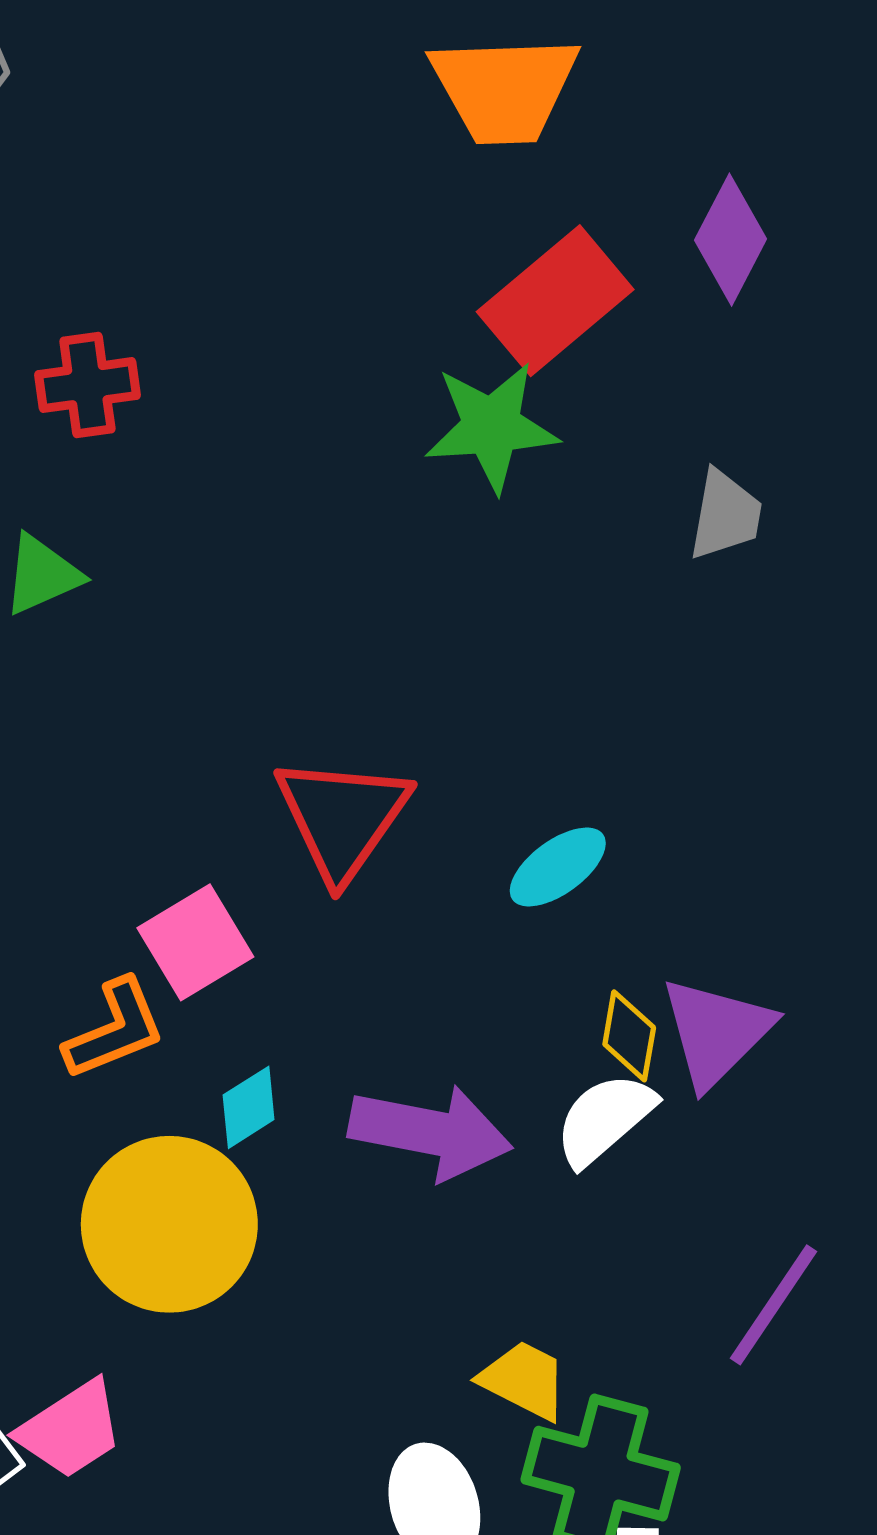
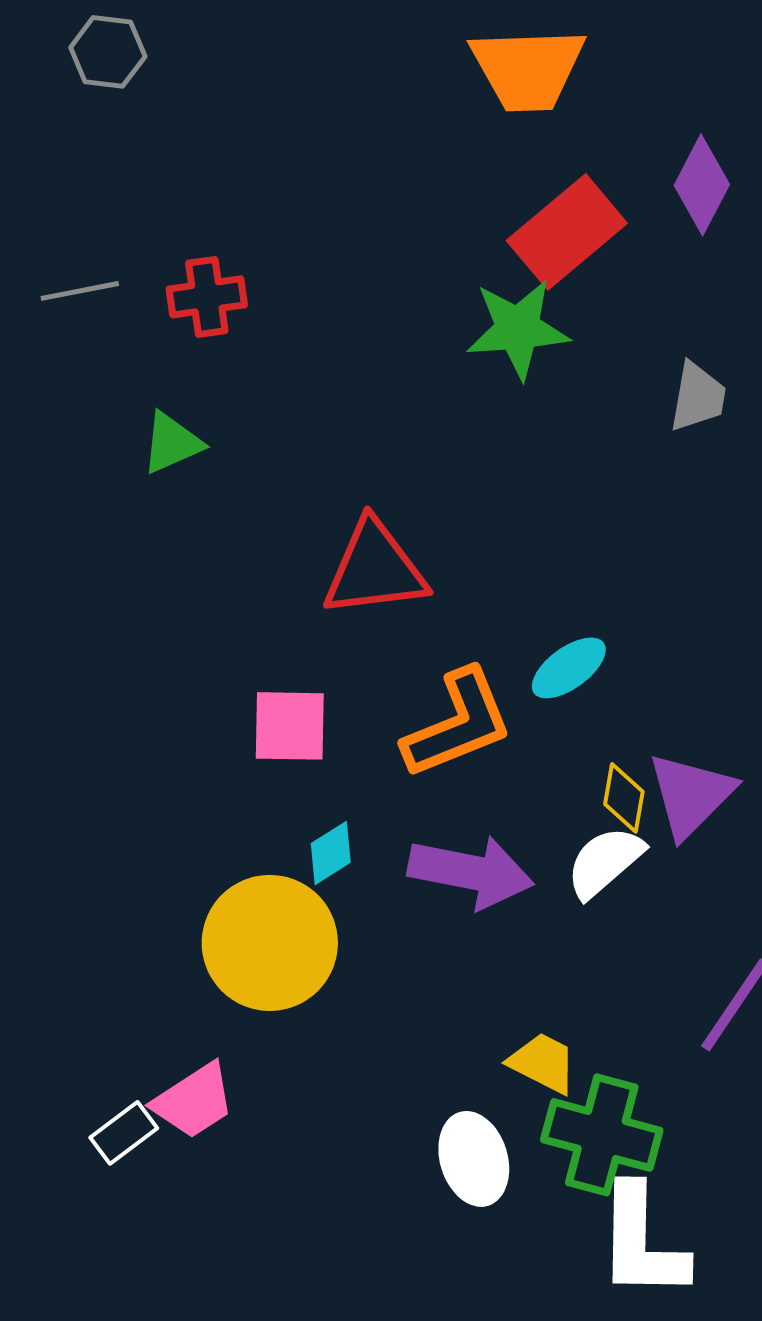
red triangle: (342, 818) -> (375, 569), moved, turned 48
pink square: (195, 942) -> (290, 726), turned 32
orange L-shape: (115, 1029) -> (458, 724), moved, size x1.4

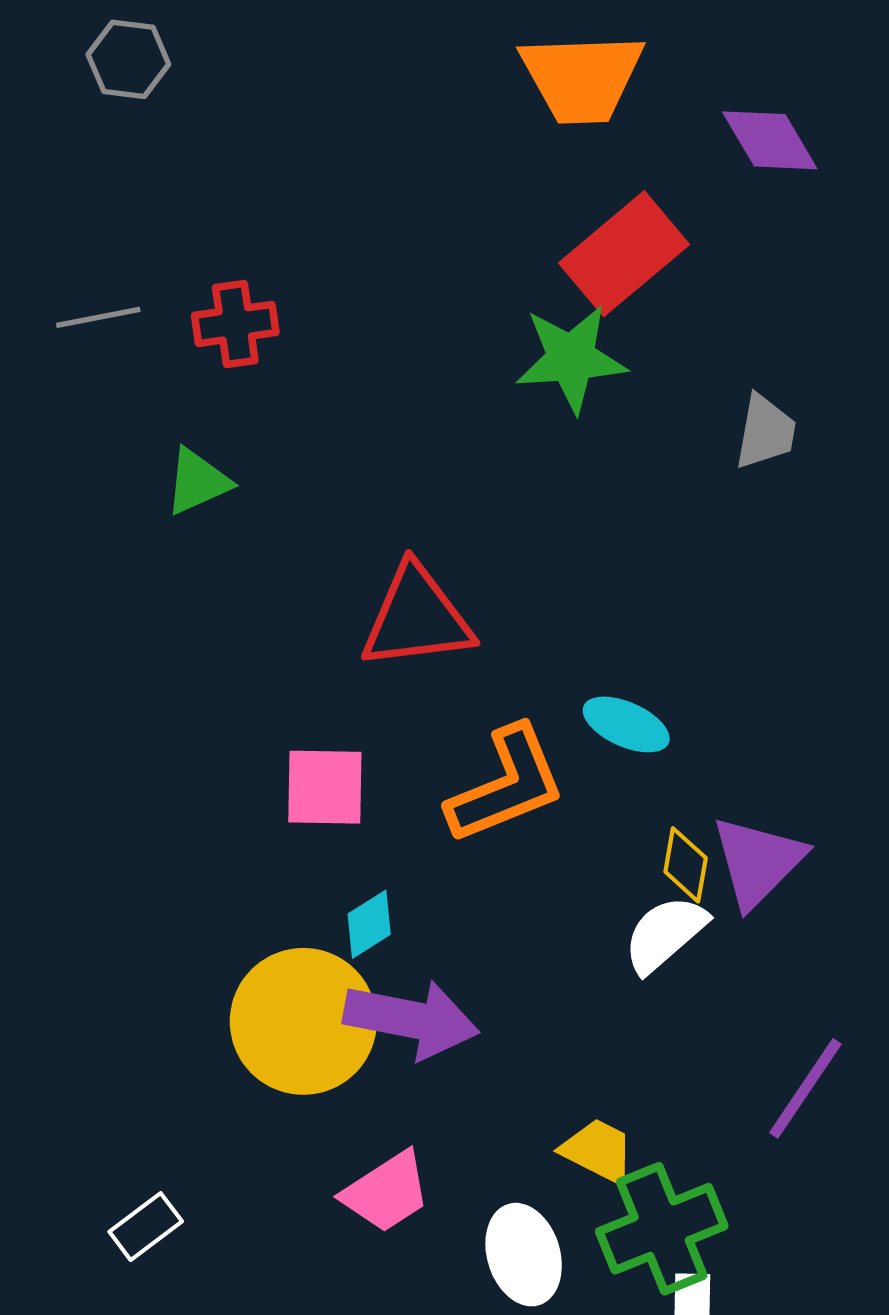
purple diamond: (702, 185) -> (770, 140), moved, turned -58
cyan ellipse: (569, 668) -> (626, 724), turned 60
purple arrow: (471, 872) -> (411, 1019), moved
pink trapezoid: (194, 1101) -> (386, 1192), moved
green cross: (602, 1135) -> (662, 1229), turned -37

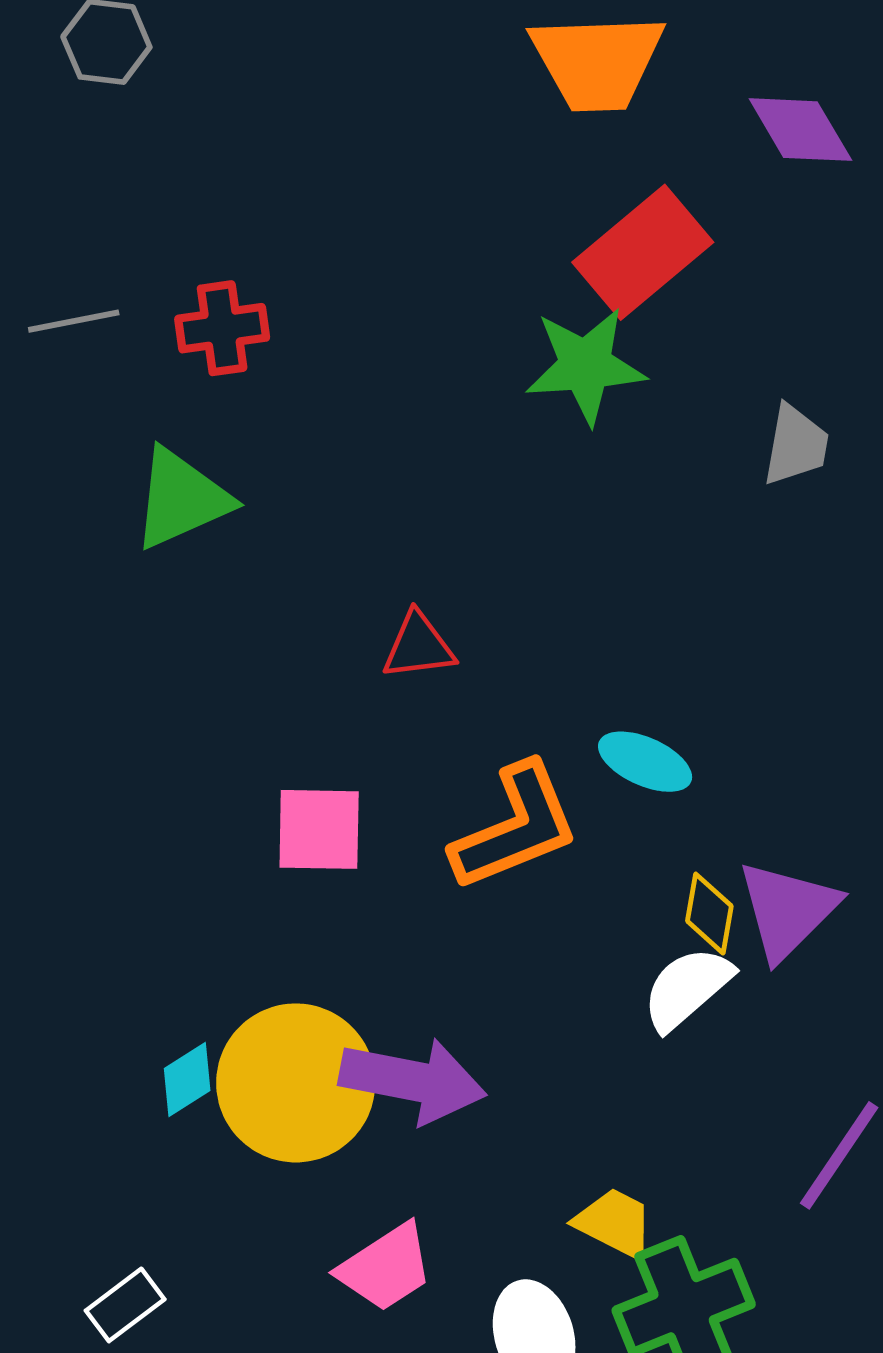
green triangle: (198, 482) -> (181, 499), size x1.4
red triangle: (417, 618) -> (418, 646), size x0.6
cyan diamond: (369, 924) -> (187, 1079), moved

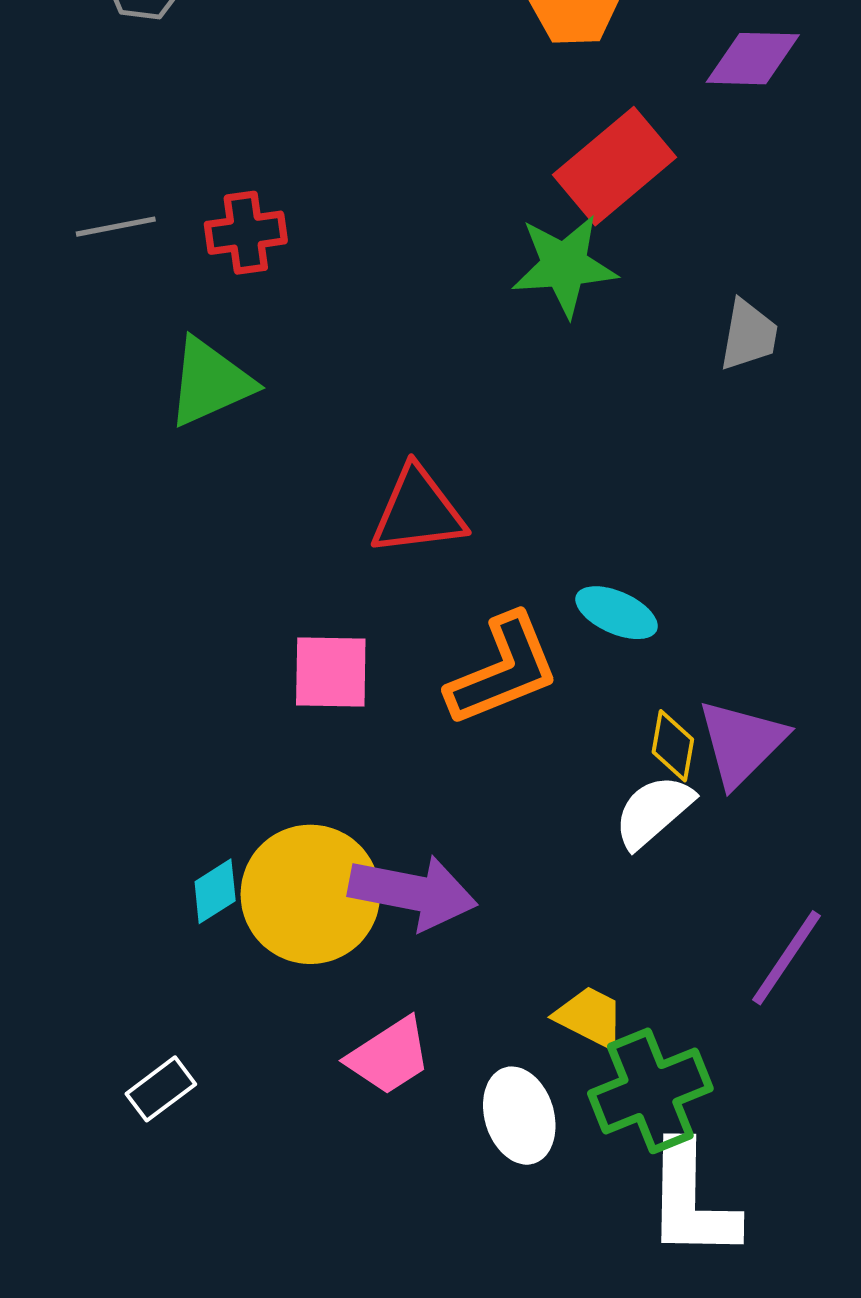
purple diamond: (800, 130) -> (753, 59), turned -58
red triangle: (418, 646) -> (418, 511), size x1.5

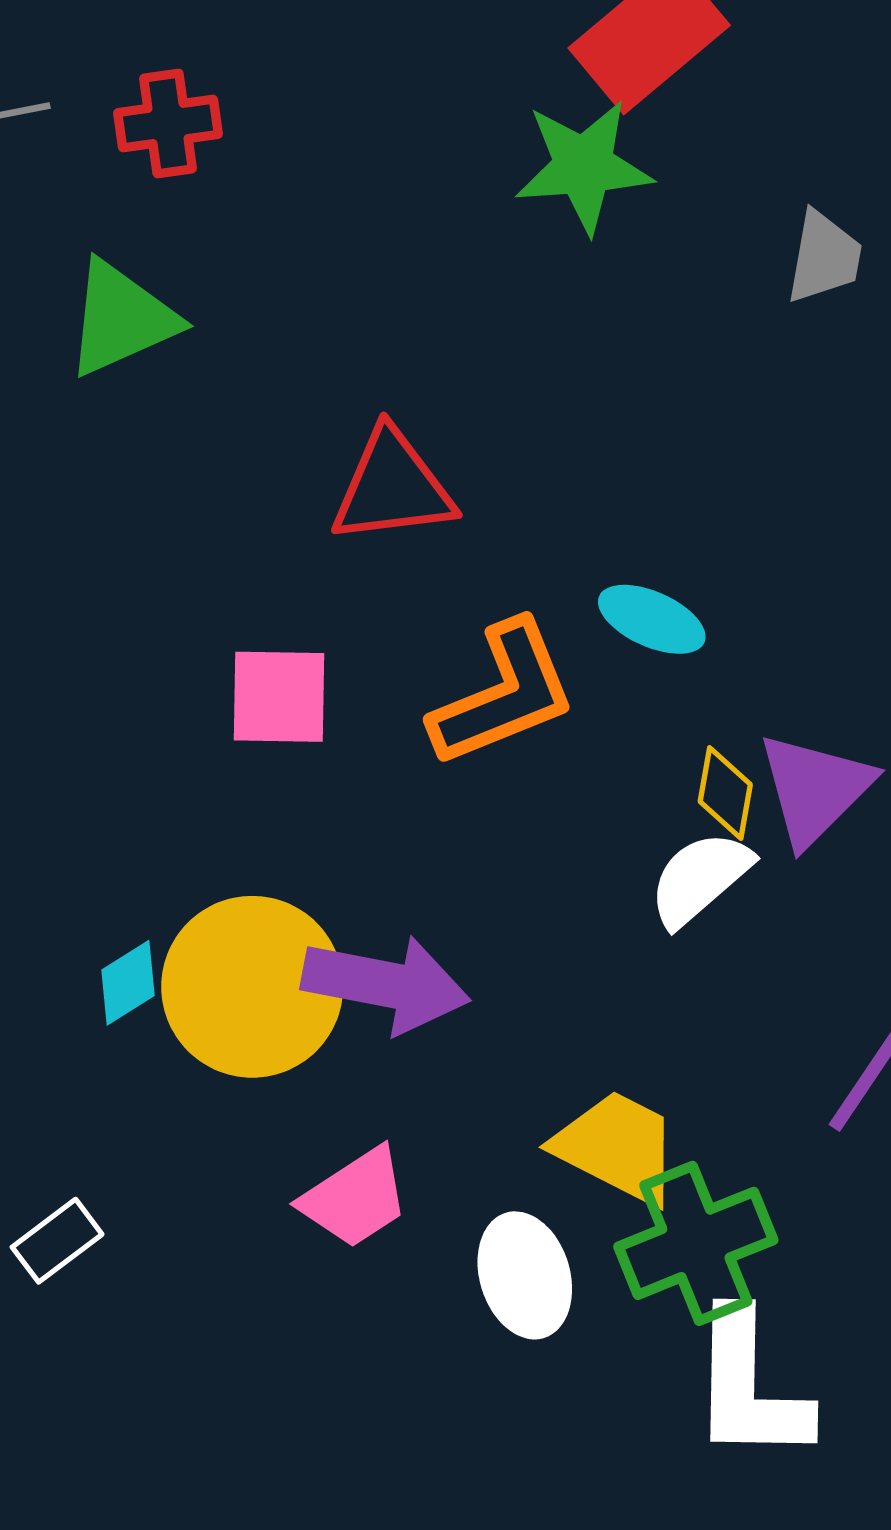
yellow trapezoid: (590, 1017) -> (617, 1147), size x1.4

